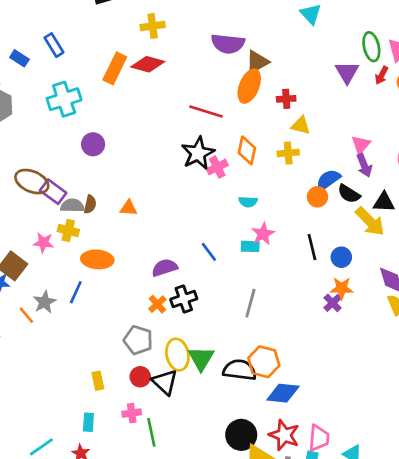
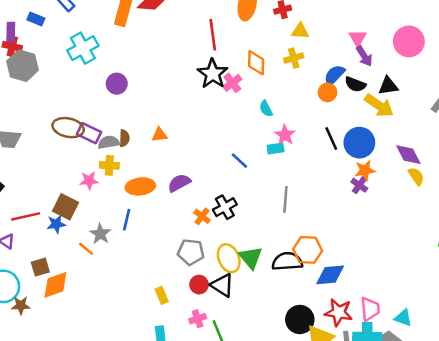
red line: (206, 111) -> (213, 35), turned 76
cyan semicircle: (248, 202) -> (266, 109), turned 70
blue circle: (341, 257) -> (359, 143), size x1.6
purple semicircle: (165, 268) -> (179, 183), moved

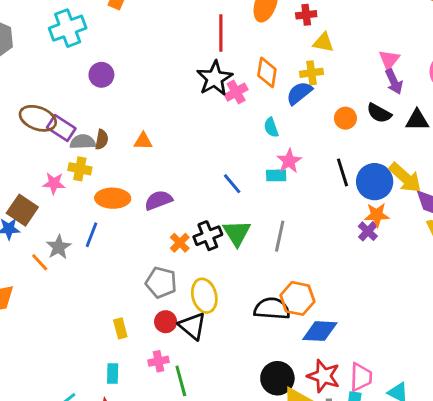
blue semicircle: (334, 75) -> (299, 93), moved
yellow arrow: (379, 106) -> (405, 178), moved
green triangle: (251, 258) -> (237, 233), moved

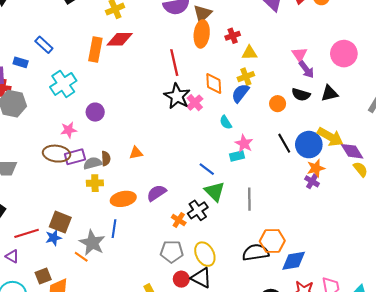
purple rectangle: (61, 128) -> (75, 157), turned -36
pink star: (54, 183) -> (69, 130), moved
green triangle: (237, 233) -> (215, 191), moved
gray star: (59, 247) -> (92, 243), size x1.4

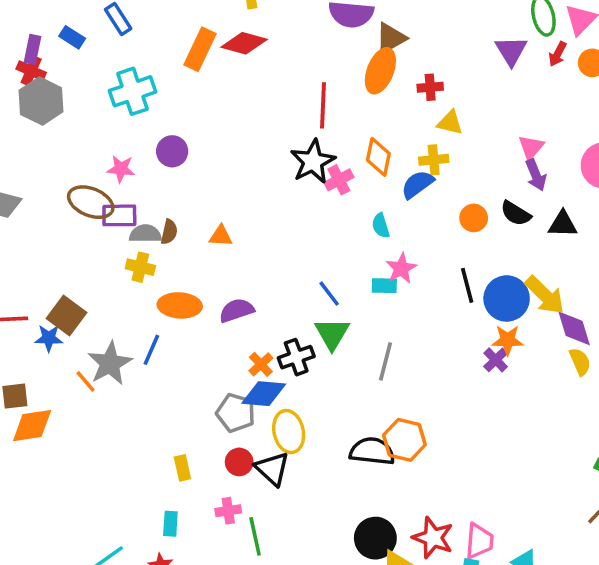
blue diamond: (294, 261) -> (264, 394), moved

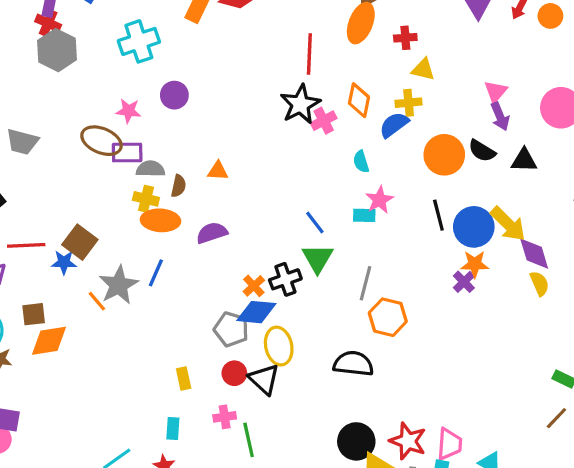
orange circle: (474, 218) -> (444, 155), size x1.6
brown semicircle: (169, 232) -> (179, 186), moved
orange ellipse: (180, 305) -> (160, 220), moved
purple semicircle: (237, 310) -> (212, 233), moved
orange hexagon: (404, 440) -> (388, 317), moved

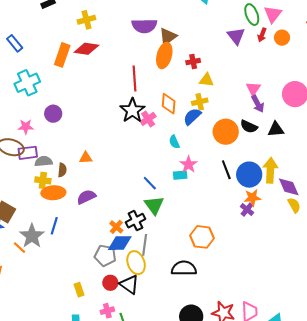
yellow arrow: (508, 224) -> (270, 170), turned -125
gray line: (365, 283) -> (145, 245), moved

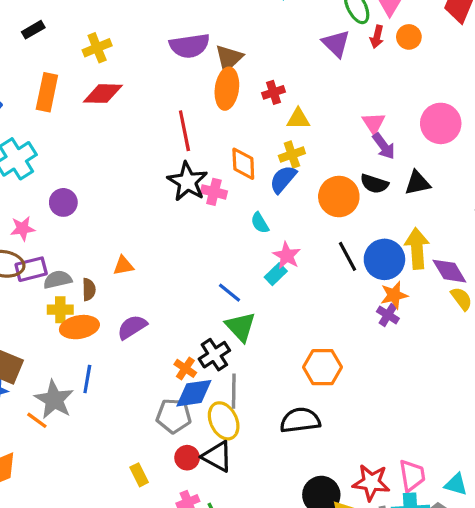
orange rectangle: (62, 55) -> (47, 92), moved
pink cross: (148, 119) -> (214, 192), turned -35
cyan rectangle: (180, 175) -> (276, 274), turned -32

